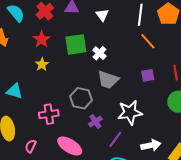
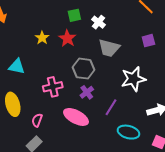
red star: (42, 39) -> (67, 38), moved
green square: (76, 44) -> (74, 15), size x0.6
purple cross: (95, 121) -> (87, 92), moved
purple line: (115, 139) -> (111, 107), moved

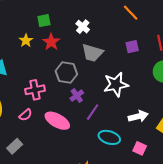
green square: (74, 15) -> (44, 21), moved
purple cross: (87, 92) -> (77, 96), moved
pink semicircle: (37, 120) -> (26, 115), moved, turned -152

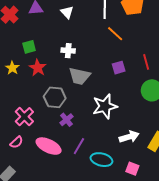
white cross: (83, 27) -> (68, 51), turned -32
pink cross: (35, 90) -> (24, 117), turned -30
purple line: (93, 112) -> (79, 146), moved

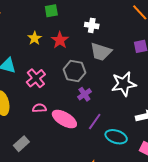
green square: (29, 47) -> (51, 11), moved
pink cross: (24, 117) -> (36, 78), moved
pink semicircle: (16, 142) -> (39, 108), moved, turned -144

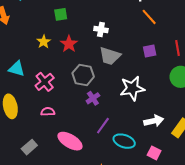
pink ellipse: (64, 119) -> (70, 141), moved

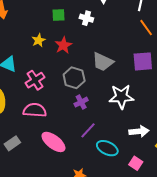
white cross: (101, 30) -> (86, 18), moved
purple square: (150, 51) -> (143, 61), size x1.5
pink semicircle: (48, 112) -> (35, 110), size x1.6

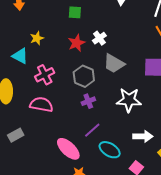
white cross: (86, 18) -> (99, 38), moved, turned 32
yellow star: (39, 40) -> (37, 38), moved
pink ellipse: (53, 142) -> (68, 149), moved

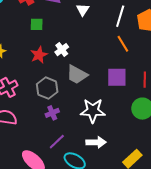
white arrow: (143, 136) -> (96, 142), moved

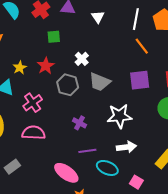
red star: (39, 55) -> (46, 66), moved
gray hexagon: (47, 88) -> (68, 85), moved
purple cross: (52, 113) -> (79, 123), turned -32
purple line: (57, 142) -> (87, 151), turned 42

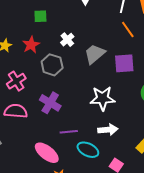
gray trapezoid: (100, 82) -> (95, 54), moved, turned 115
purple cross: (79, 123) -> (50, 103), moved, size x1.5

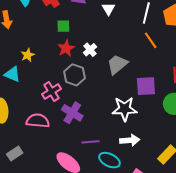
red star: (31, 45) -> (66, 48), moved
purple square: (124, 63) -> (146, 86), moved
pink cross: (16, 81) -> (51, 92), moved

